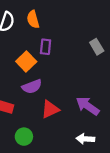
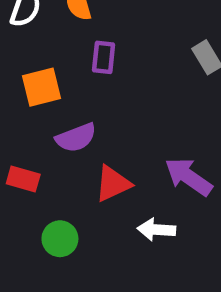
orange square: (26, 62) -> (42, 87), moved, turned 30
white arrow: (85, 139) -> (156, 230), moved

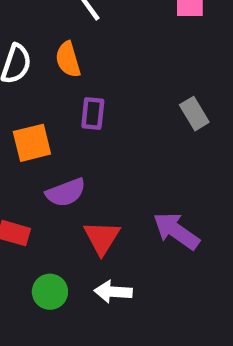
red triangle: (113, 184) -> (102, 238), turned -33
white arrow: (156, 230) -> (113, 292), moved

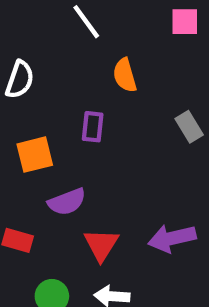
orange semicircle: (68, 59) -> (125, 75), moved
purple arrow: (176, 231) -> (172, 238), turned -48

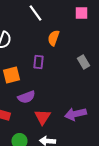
orange semicircle: (125, 75) -> (53, 38), turned 35

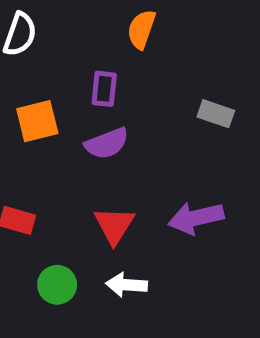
gray rectangle: (83, 62) -> (216, 114), moved, turned -40
purple semicircle: (26, 97) -> (107, 143), moved

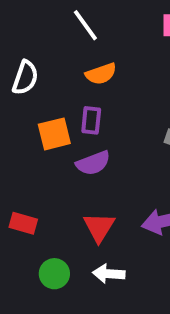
orange semicircle: (141, 29) -> (101, 74), moved, turned -128
orange square: (37, 121) -> (54, 134), moved

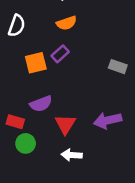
purple rectangle: (91, 120) -> (60, 54), turned 42
purple semicircle: (93, 163) -> (41, 104), moved
green circle: (54, 274) -> (26, 143), moved

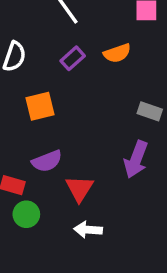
orange semicircle: (67, 23) -> (117, 53), moved
purple rectangle: (60, 54) -> (73, 58), moved
purple arrow: (108, 120) -> (136, 159), moved, turned -56

